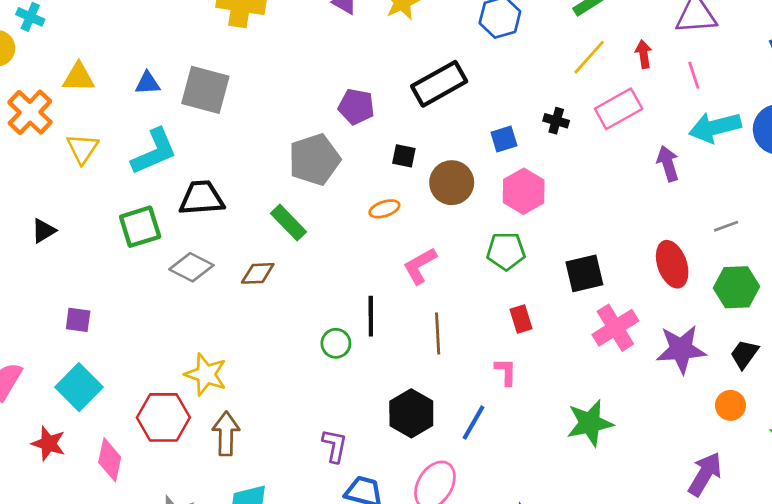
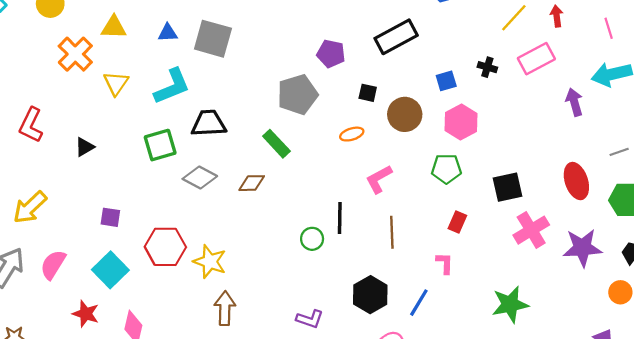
pink line: (694, 75) -> (609, 28), moved
red rectangle: (521, 319) -> (457, 222), turned 40
red hexagon: (163, 417) -> (165, 247), moved
purple L-shape: (335, 446) -> (310, 319), turned 96

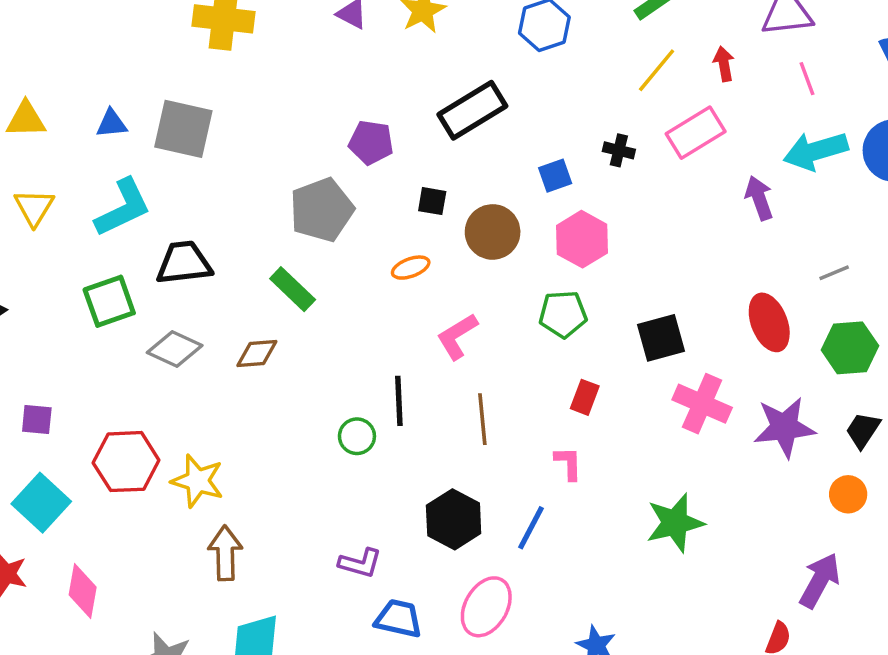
pink cross: (531, 230) -> (702, 404), turned -32

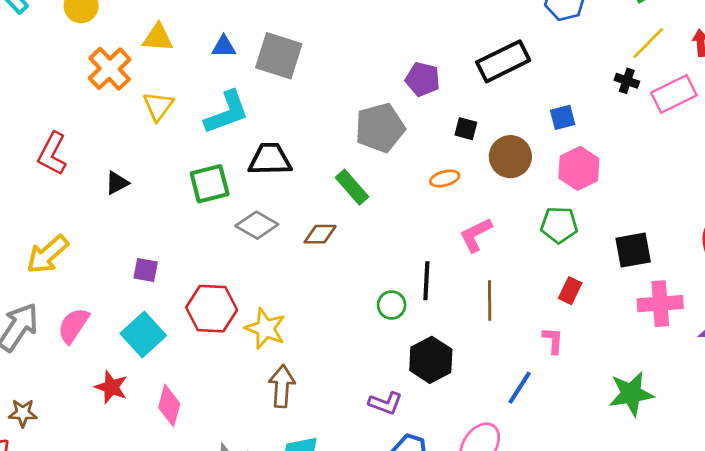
black cross: (619, 150) -> (627, 81), moved
pink cross: (702, 404) -> (660, 304), turned -33
black hexagon: (454, 519) -> (431, 360), moved

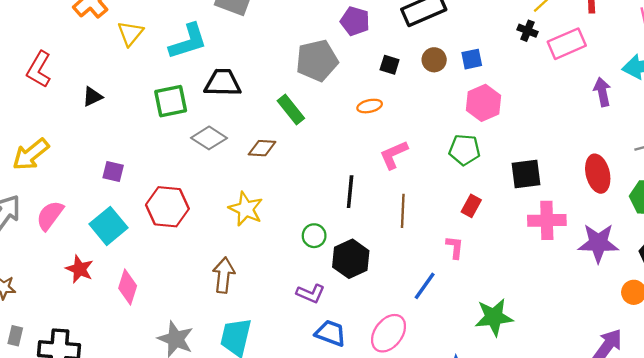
brown circle: (510, 157) -> (434, 60), moved, size x0.7
green circle: (392, 305) -> (314, 236), moved
yellow star: (265, 329) -> (246, 209), moved
green star: (631, 394) -> (494, 317), moved

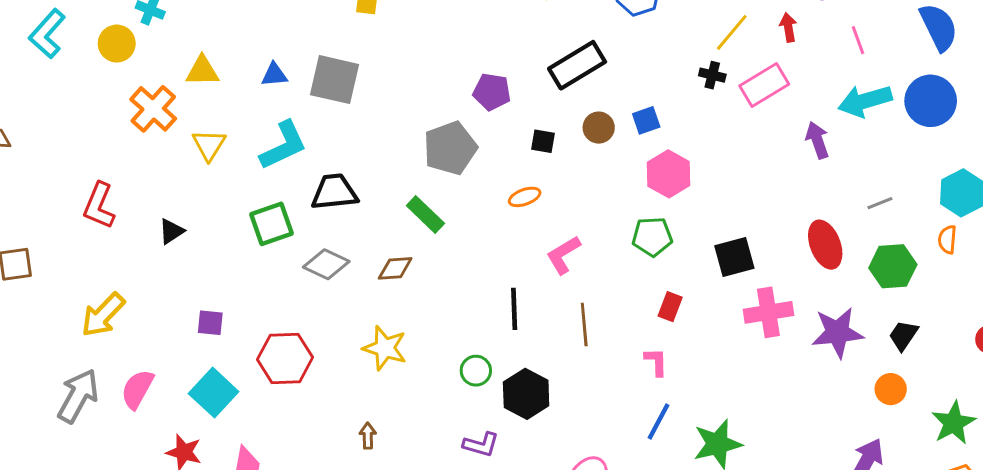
brown arrow: (224, 275) -> (368, 436), size x0.6
blue line: (425, 286) -> (659, 421), moved

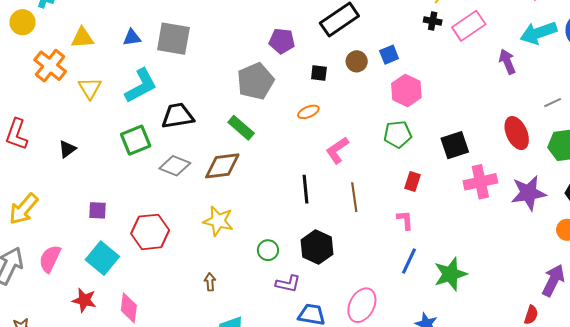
brown diamond: (395, 268) -> (222, 166), size x1.5
green circle: (476, 371) -> (268, 250), moved

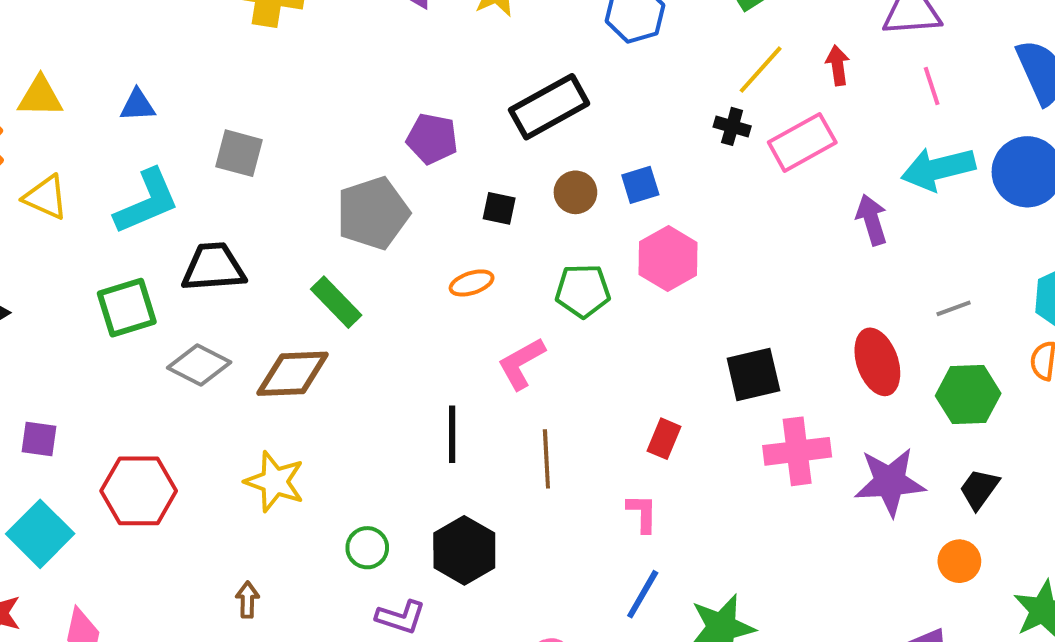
gray square: (173, 39) -> (239, 153), moved, size x0.7
yellow triangle: (90, 88) -> (46, 197), turned -40
green pentagon: (398, 134) -> (583, 291), moved

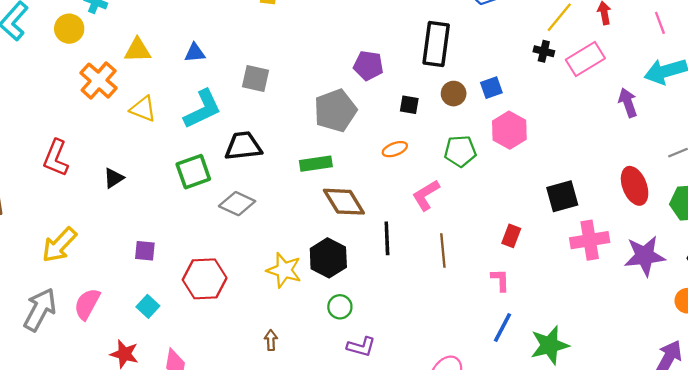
black rectangle: (549, 107) -> (436, 44), turned -51
green rectangle: (336, 302) -> (316, 164), turned -52
brown diamond: (293, 374) -> (344, 202), moved, turned 63
cyan square: (40, 534) -> (148, 306), size x0.6
black hexagon: (464, 550) -> (328, 258), moved

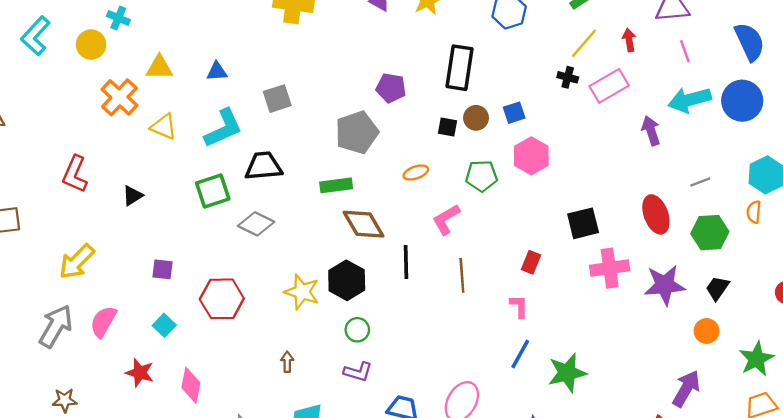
gray square: (255, 79) -> (277, 99), turned -32
black square: (409, 105) -> (447, 127), moved
purple L-shape: (361, 347) -> (358, 372), moved

